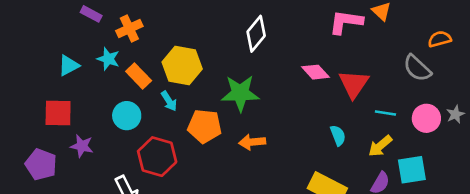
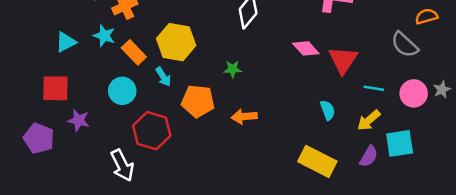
green star: (240, 93) -> (233, 69), size x0.5

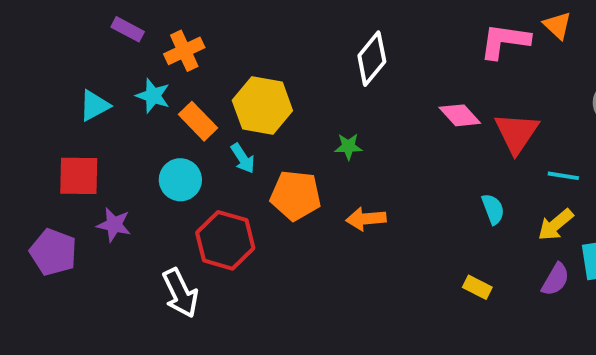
yellow rectangle: (317, 161) -> (477, 287), size x0.5

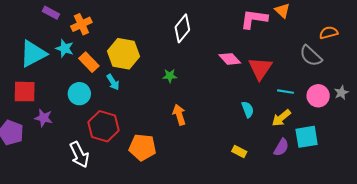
cyan triangle: (94, 106) -> (33, 54), size x1.6
orange pentagon: (296, 195) -> (142, 147), moved
orange arrow: (366, 219) -> (179, 115), turned 78

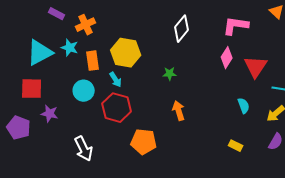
pink L-shape: (254, 19) -> (236, 26), moved
pink diamond: (230, 59) -> (227, 58), turned 75
orange rectangle: (89, 62) -> (93, 61), turned 36
red hexagon: (104, 126) -> (117, 108), moved

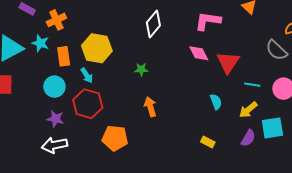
pink diamond: (227, 58) -> (199, 53), turned -60
purple star: (50, 114) -> (55, 119), moved
white arrow: (84, 149) -> (54, 145), turned 105

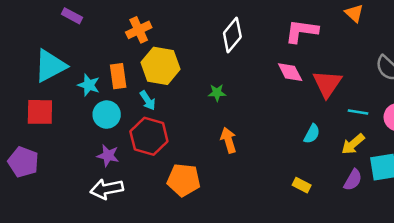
orange cross: (56, 20) -> (139, 30), moved
cyan star: (40, 43) -> (89, 85), moved
cyan semicircle: (216, 102) -> (312, 134), turned 49

